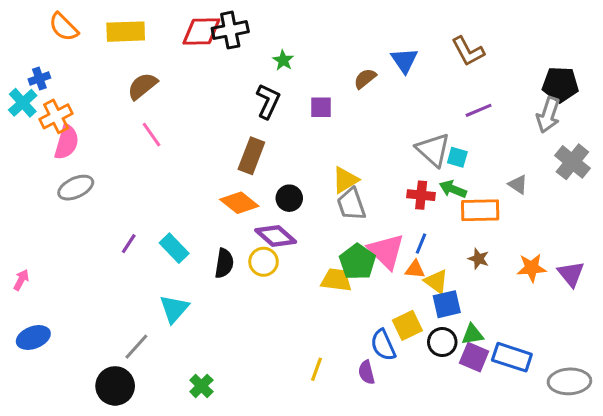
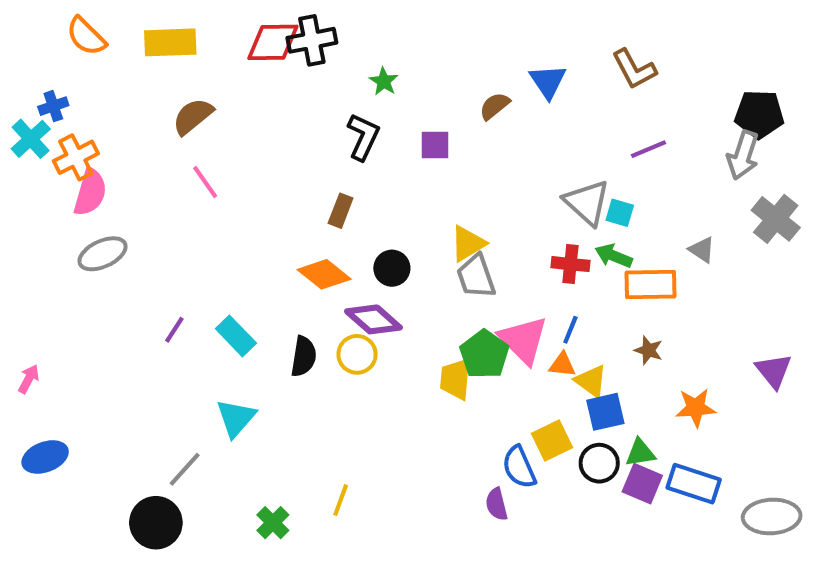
brown rectangle: (251, 156) -> (341, 211), size x0.7
orange star: (532, 268) -> (696, 408), moved
yellow trapezoid: (336, 280) -> (456, 379), turned -92
yellow line: (317, 369) -> (341, 500), moved

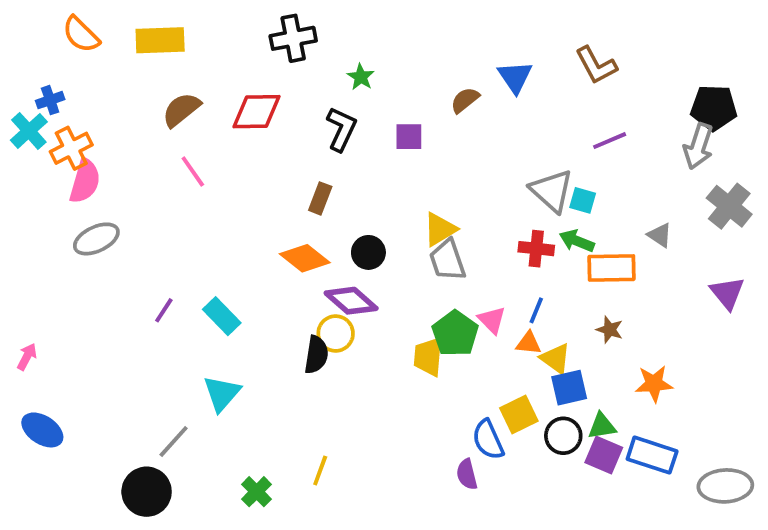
red diamond: (273, 42) -> (257, 112), moved
pink triangle: (523, 340) -> (492, 320), size x0.6
black semicircle: (304, 356) -> (316, 355), moved
purple triangle: (774, 371) -> (727, 293), moved
blue ellipse: (45, 457) -> (42, 430), turned 54

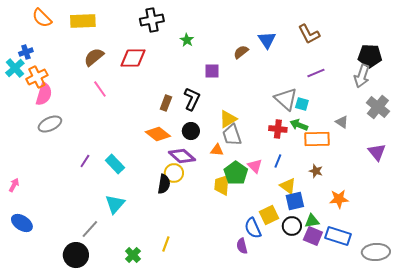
black L-shape: (341, 129) -> (192, 99), moved
orange triangle: (529, 343) -> (217, 150), moved

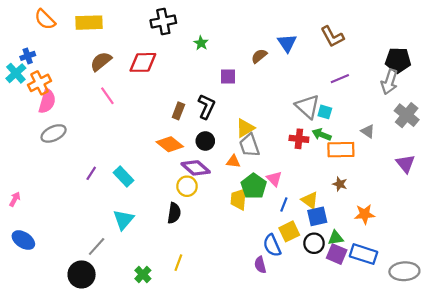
blue line: (278, 161) -> (284, 205), moved
black semicircle: (164, 184) -> (174, 213), moved

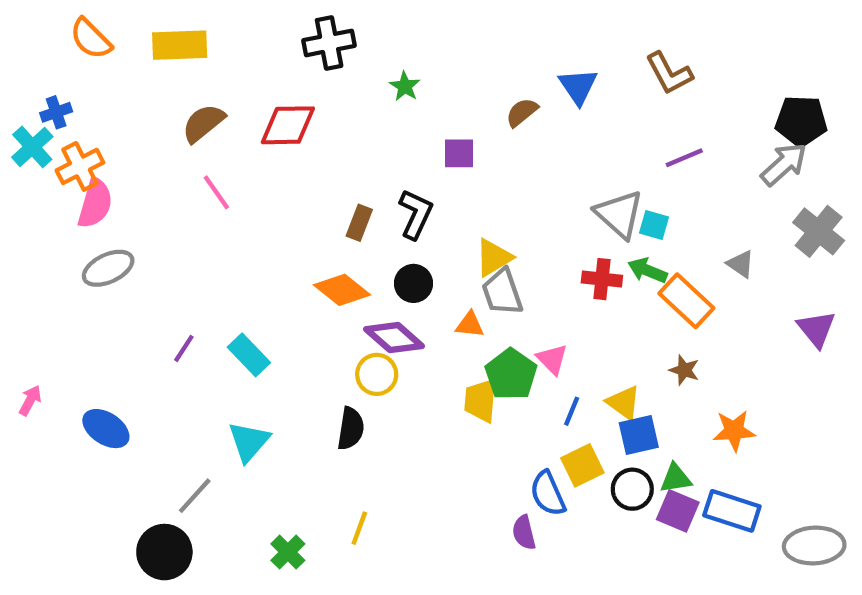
gray arrow: (389, 82) -> (784, 164), turned -150
orange rectangle: (341, 150) -> (686, 301), turned 44
blue ellipse: (23, 240) -> (106, 429), moved

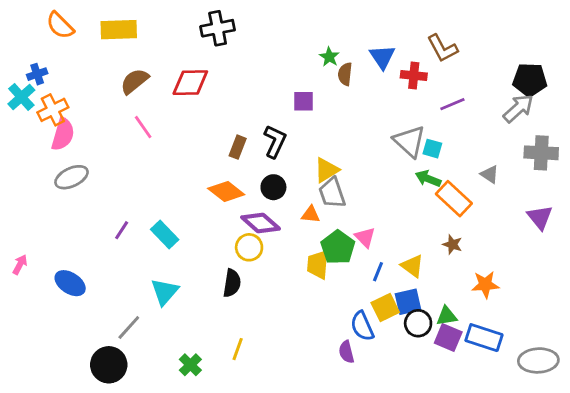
green star: (405, 86) -> (329, 57), moved
brown semicircle: (522, 112) -> (345, 74), turned -45
gray cross: (819, 231) -> (541, 153), turned -36
red cross: (602, 279) -> (414, 75), moved
blue square: (639, 435) -> (408, 302), moved

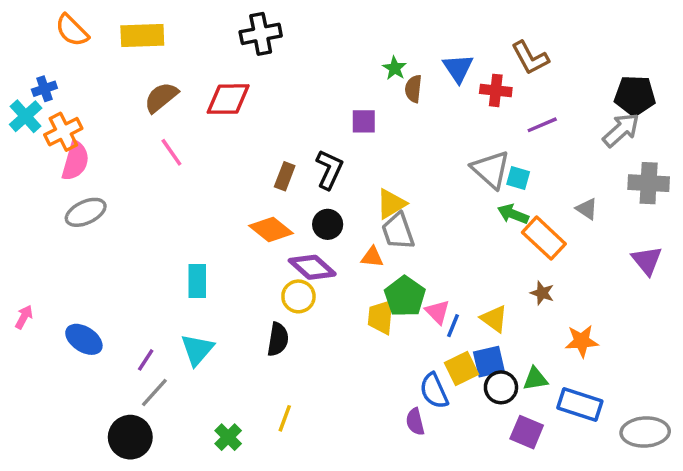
purple line: (122, 230) -> (146, 360), moved
cyan rectangle: (165, 234) -> (197, 281), turned 44
pink triangle: (365, 237) -> (437, 312), moved
purple square: (448, 338) -> (527, 432), moved

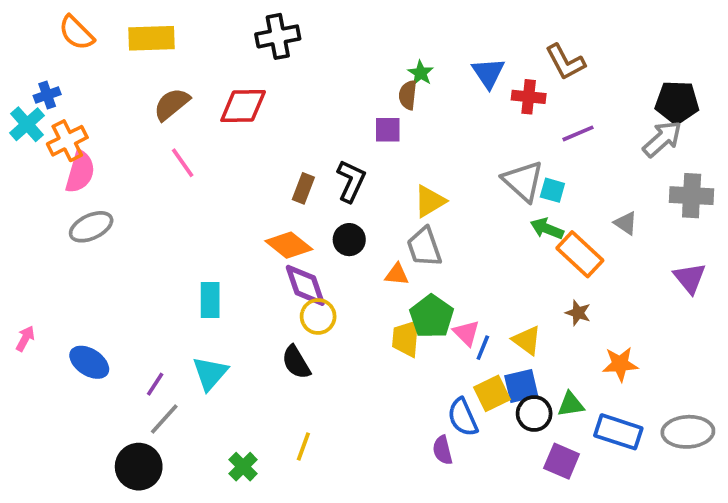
brown semicircle: (413, 89) -> (408, 95), moved
yellow triangle: (391, 204) -> (430, 201), moved
purple diamond: (312, 267) -> (305, 285), moved, turned 30
black semicircle: (278, 339) -> (296, 362), turned 140
gray ellipse: (645, 432) -> (688, 432), moved

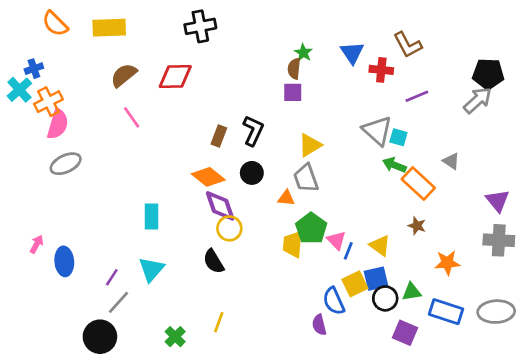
purple square: (388, 130) -> (293, 92), moved
gray cross: (692, 196) -> (499, 240), moved
pink arrow: (25, 338) -> (37, 244), moved
blue ellipse: (89, 362) -> (64, 261), turned 52

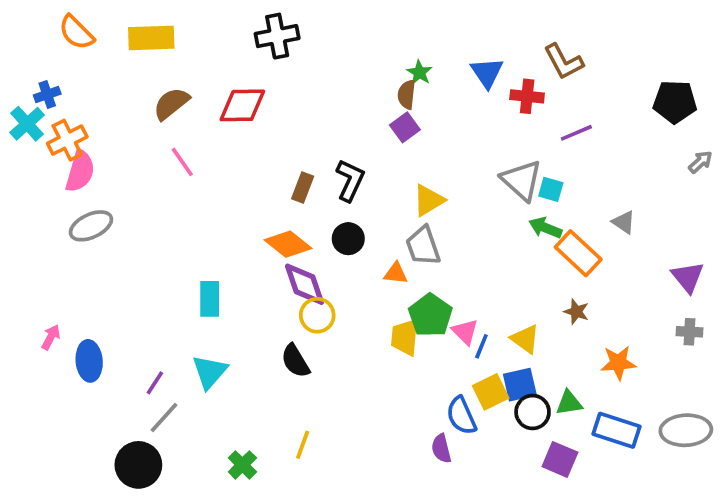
purple square: (293, 92) -> (405, 127), turned -36
gray arrow: (478, 100) -> (700, 162), moved, size x0.6
gray cross: (499, 240) -> (689, 332), size x0.6

